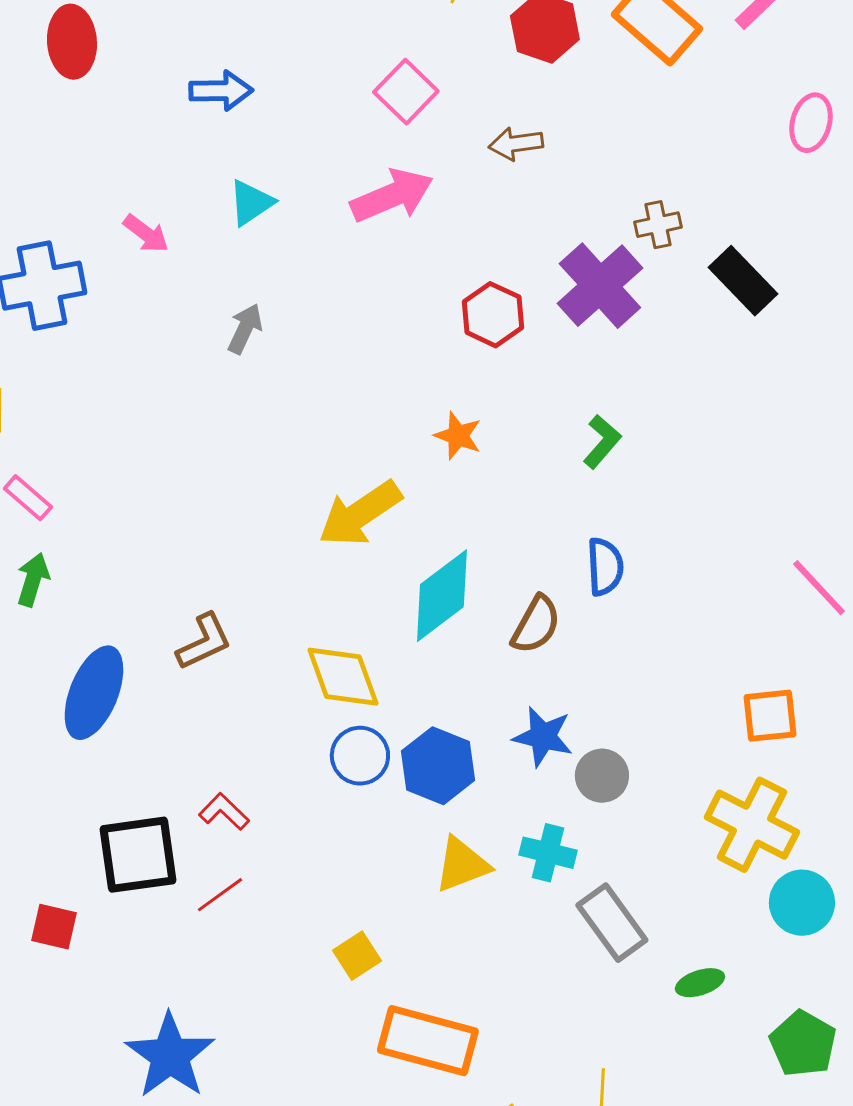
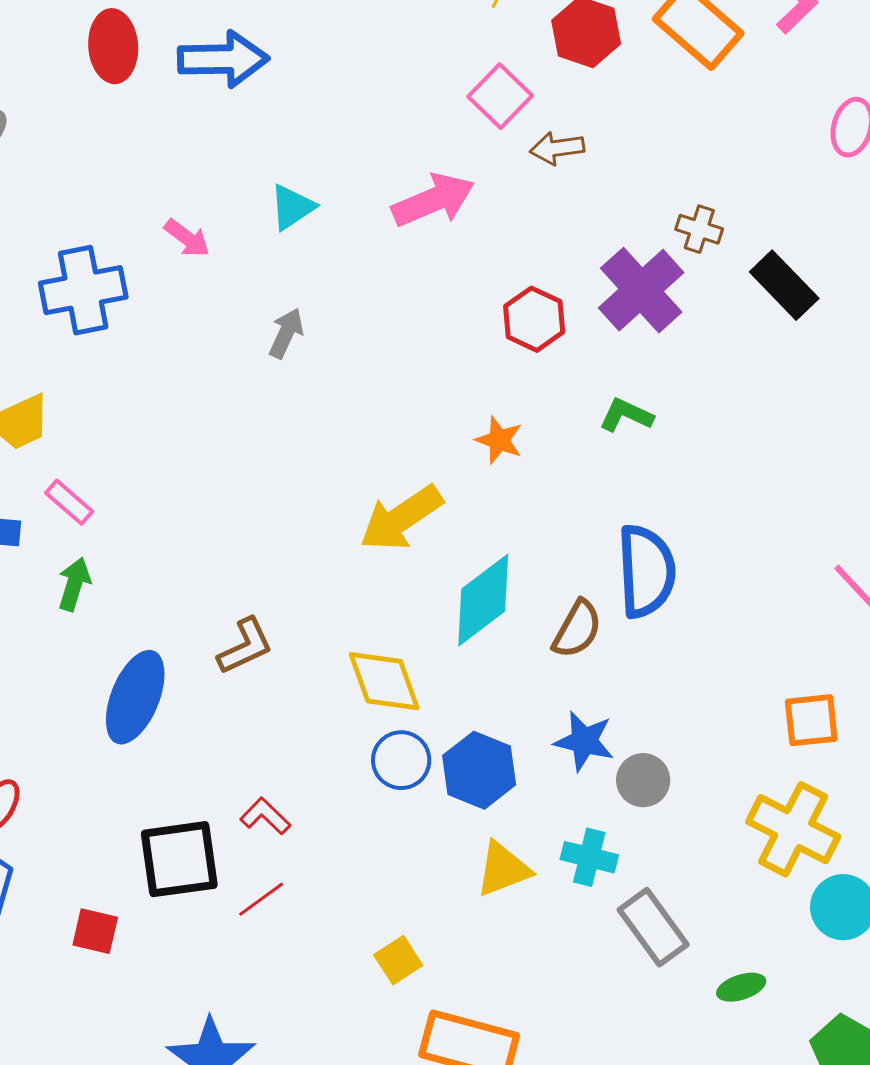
blue arrow: (221, 91) -> (223, 59), moved, size x1.4
pink square: (406, 92) -> (500, 96), moved
brown cross: (658, 225) -> (699, 229), turned 30
green L-shape: (602, 442) -> (626, 415), moved, turned -106
blue semicircle: (605, 567) -> (646, 571), size x1.6

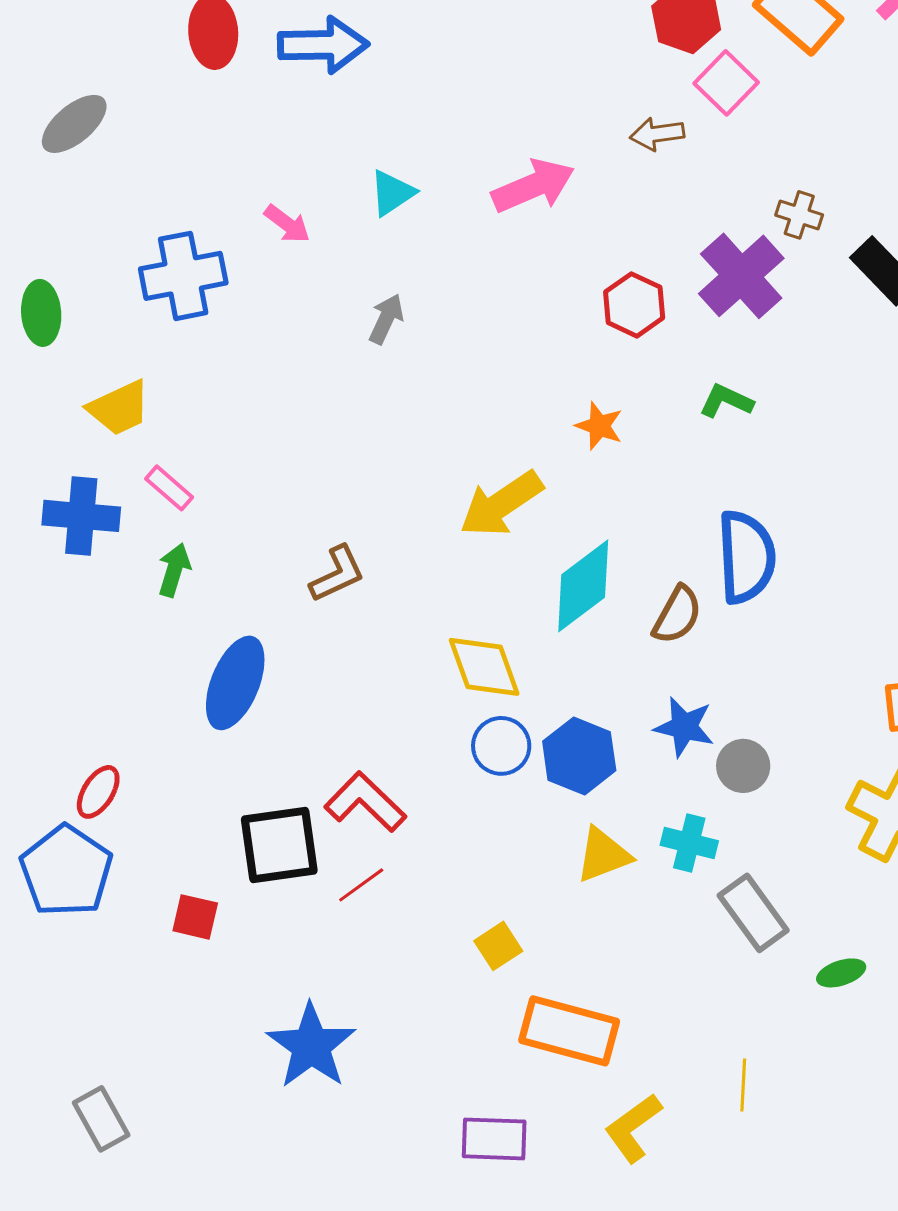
pink square: (500, 96) -> (726, 83), moved
brown L-shape: (245, 646) -> (337, 574), moved
red L-shape: (265, 816) -> (365, 802), size x1.6

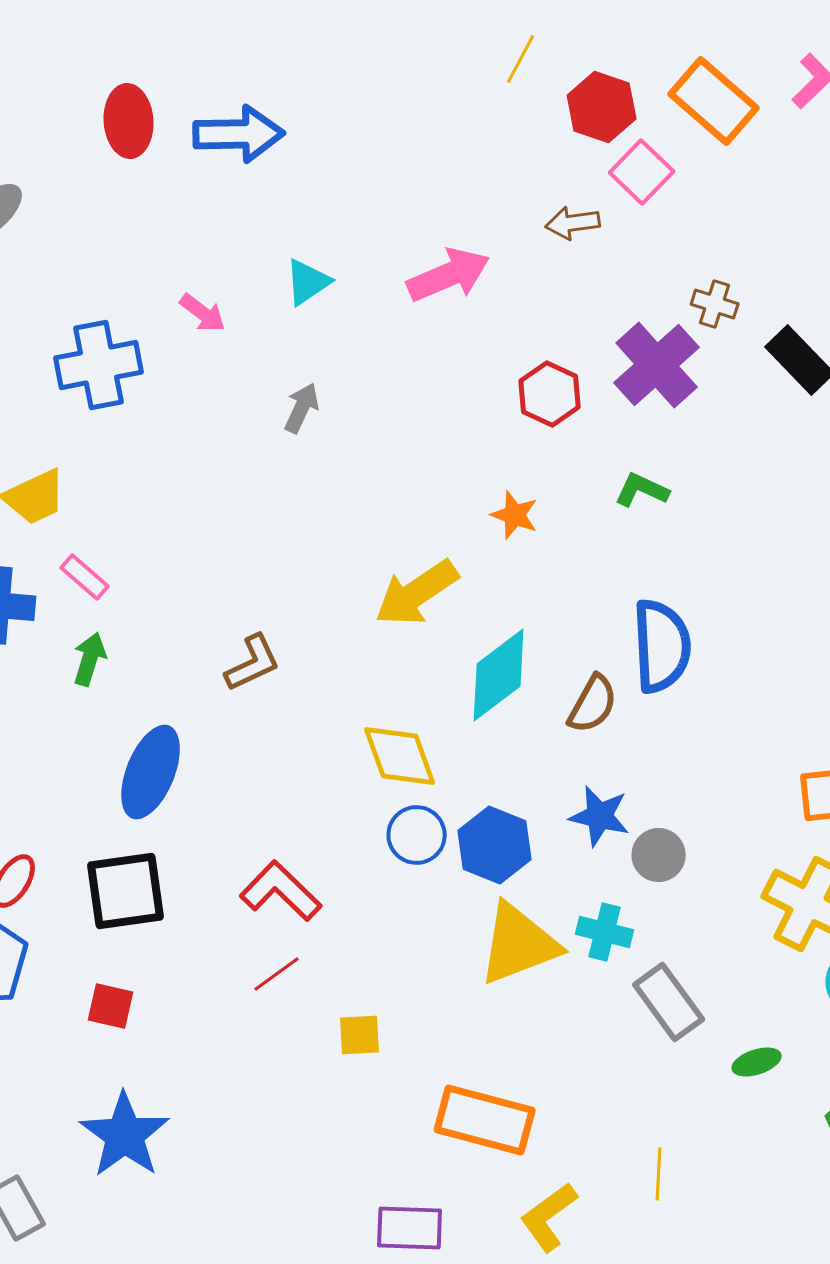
black square: (279, 845) -> (126, 891), moved
yellow triangle: (603, 855) -> (519, 944), size x1.5
yellow square: (498, 946) -> (360, 1035), moved, turned 30
blue star: (311, 1046) -> (125, 1135), moved

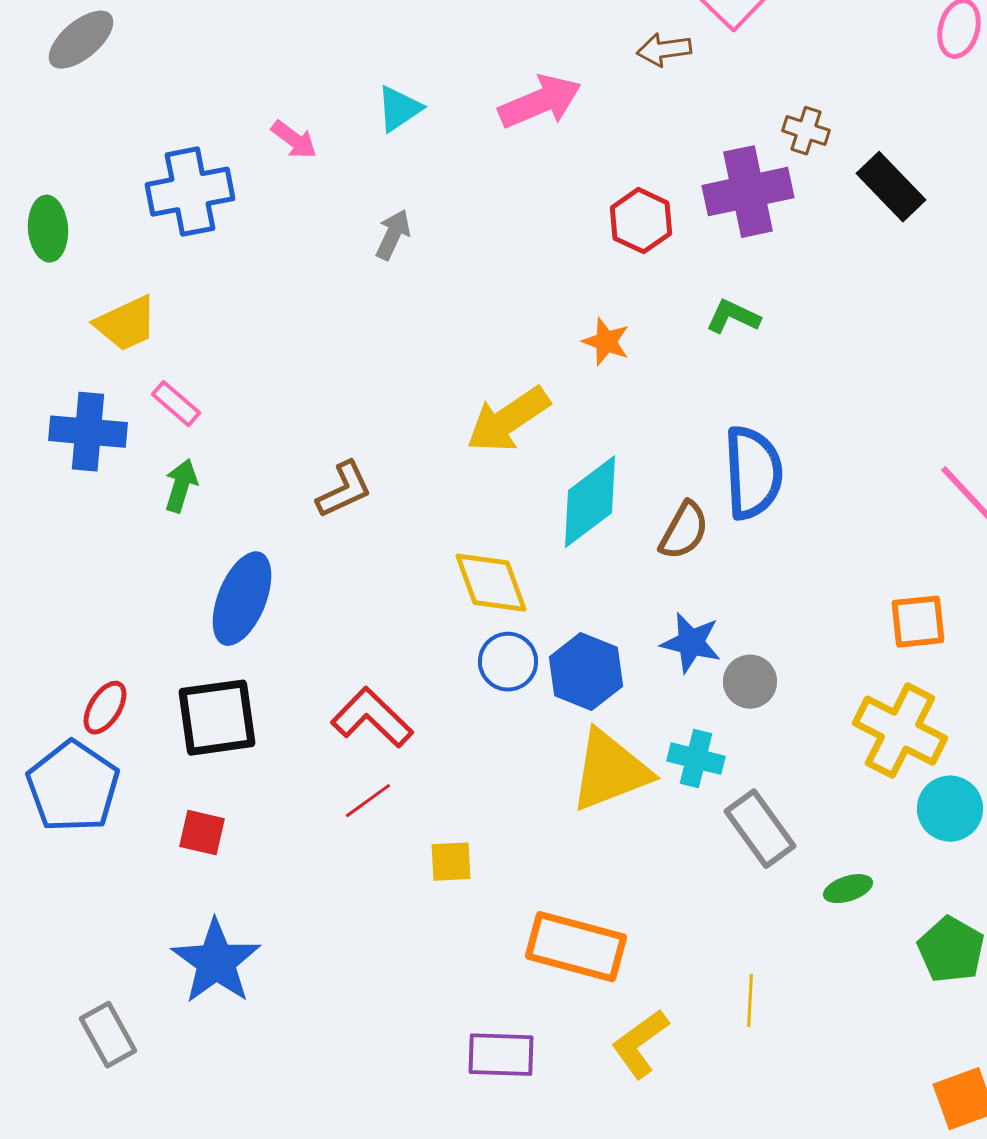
purple cross: (657, 365) -> (748, 192), turned 30

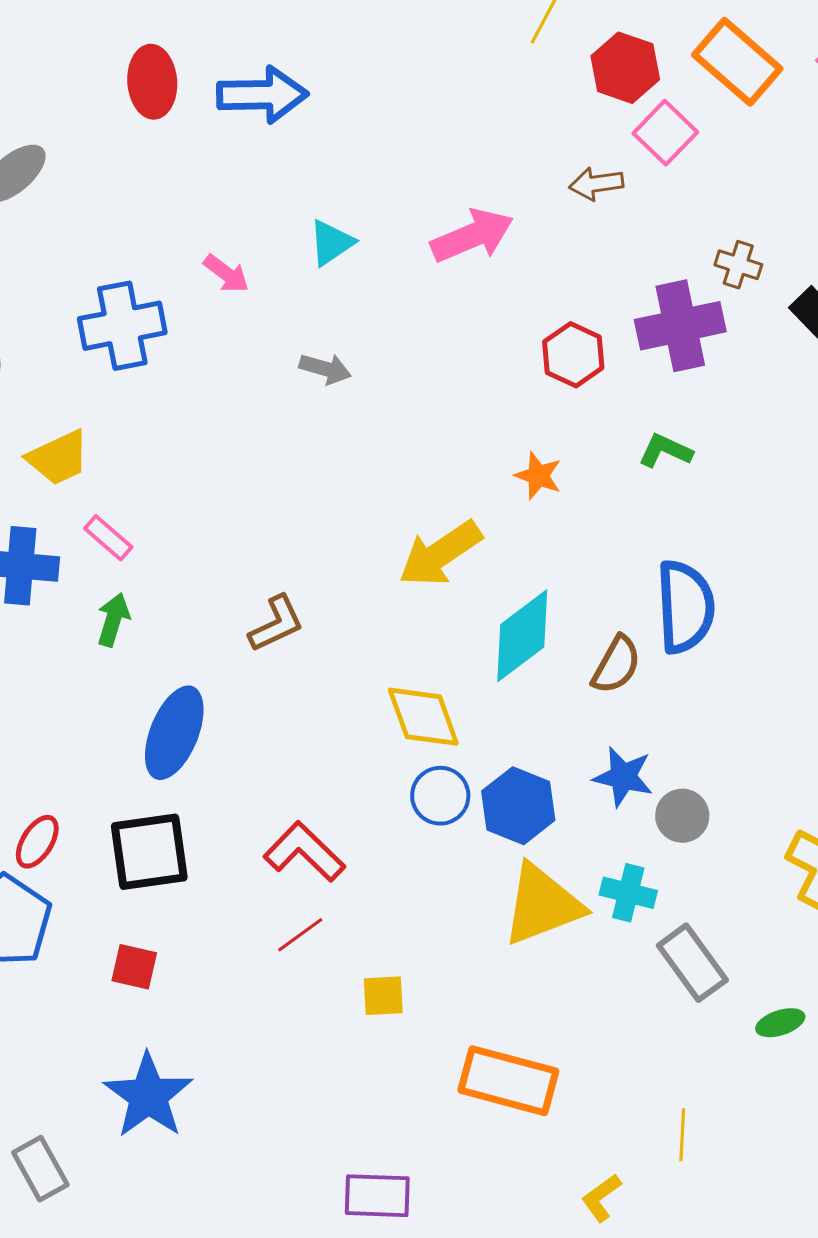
gray arrow: (393, 235) -> (325, 369), turned 81
yellow L-shape: (640, 1044) -> (601, 1198), moved, size x0.7
purple rectangle: (501, 1055) -> (377, 1196), moved

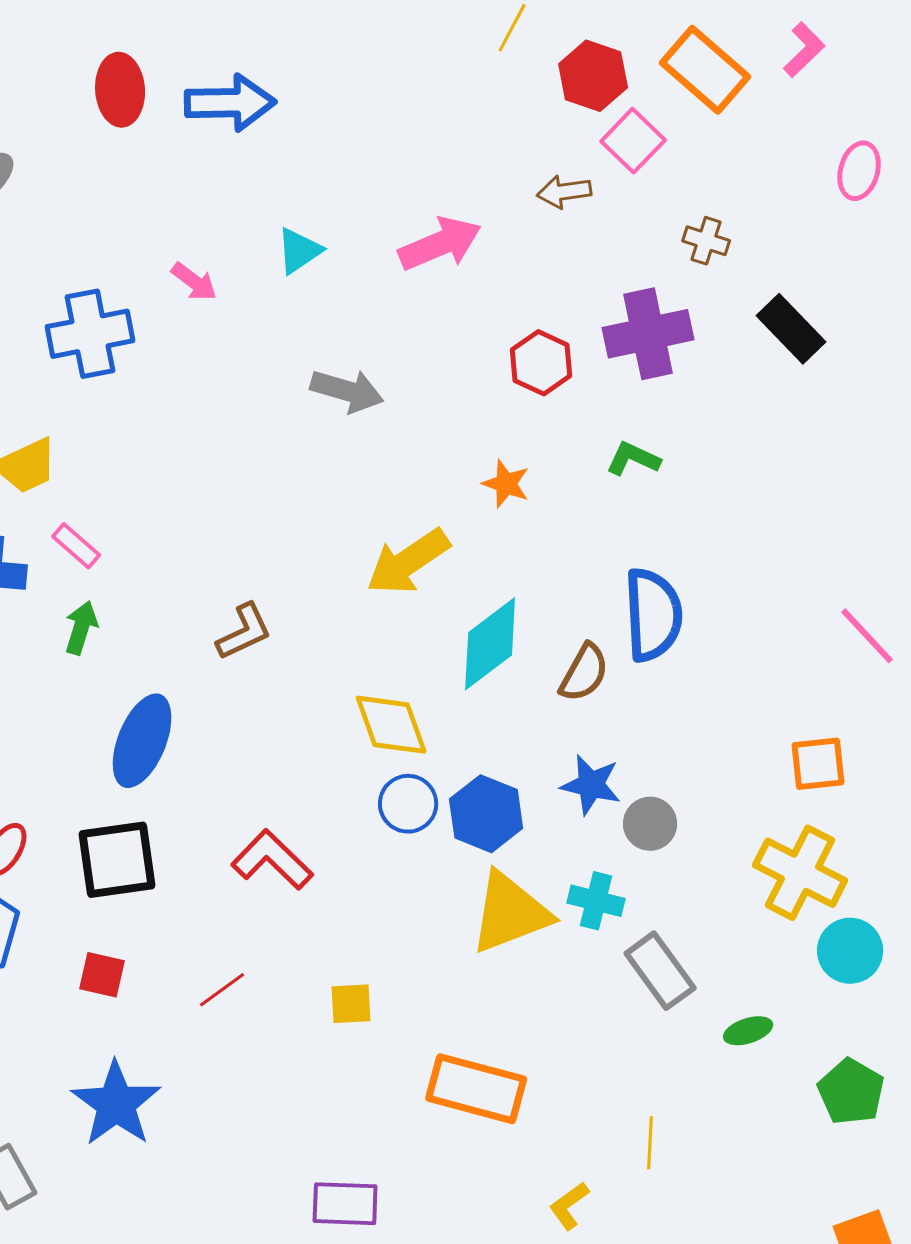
brown cross: (738, 265) -> (706, 241), moved
gray arrow: (325, 369) -> (347, 391), moved, size x1.4
red line: (300, 935) -> (222, 990), moved

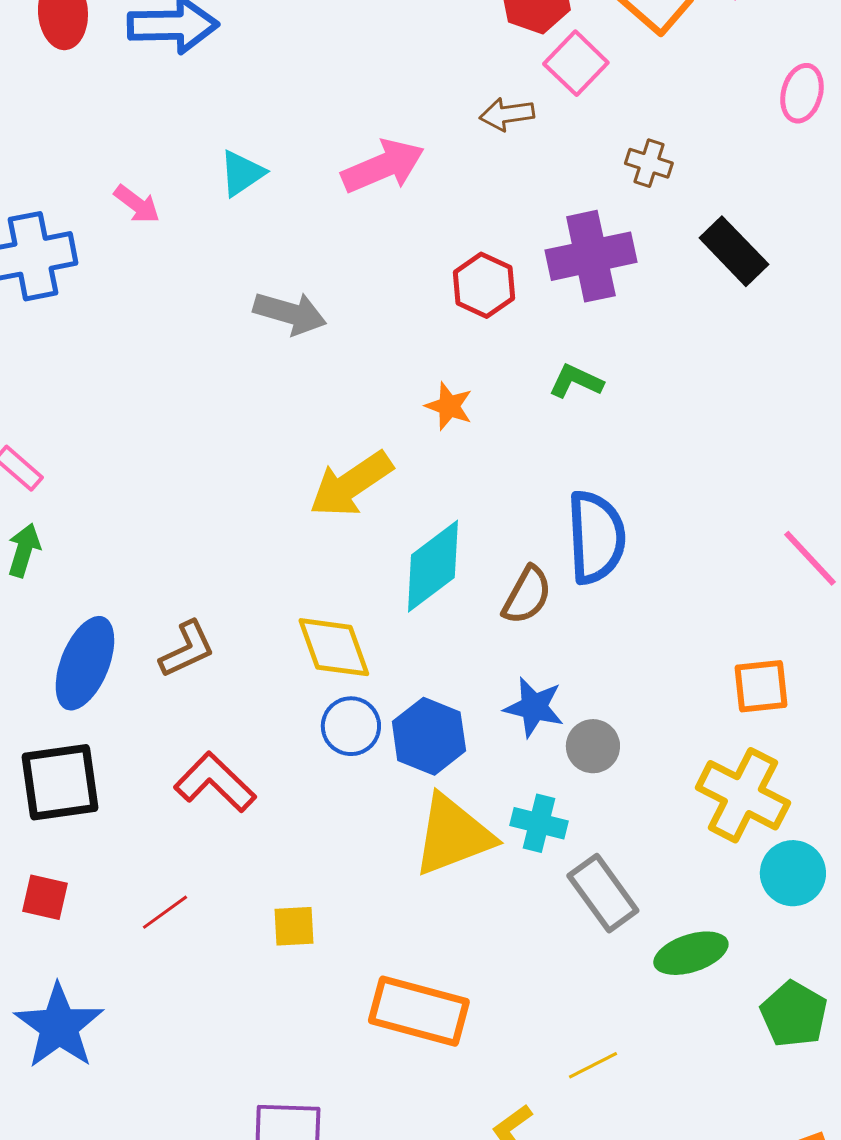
brown L-shape: (244, 632) -> (187, 649), moved
green ellipse: (748, 1031) -> (691, 953), size x1.5
yellow line: (650, 1143) -> (593, 1065), turned 60

